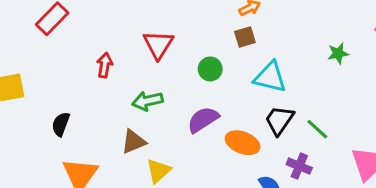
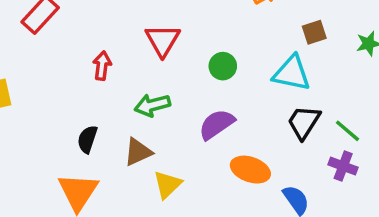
brown square: (245, 37) -> (314, 32), moved
black semicircle: (61, 124) -> (87, 139), moved
orange ellipse: (243, 143) -> (250, 170), moved
purple cross: (299, 166) -> (343, 166), moved

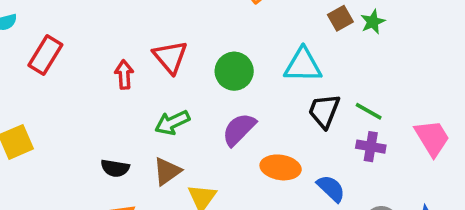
brown square: (314, 32) -> (340, 18), moved
red arrow: (102, 66) -> (124, 75), moved
green circle: (223, 66) -> (234, 71), size x1.4
black semicircle: (87, 139) -> (115, 168), turned -88

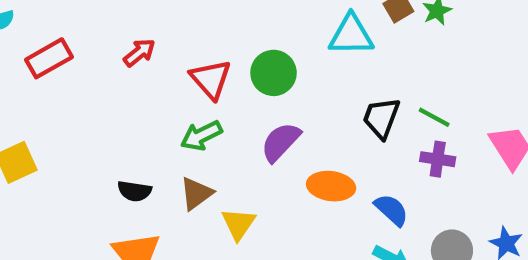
red rectangle: (45, 55) -> (49, 58), turned 30
red triangle: (170, 57) -> (211, 79), moved
cyan triangle: (303, 65) -> (351, 35), moved
red arrow: (124, 75) -> (139, 53), moved, turned 56

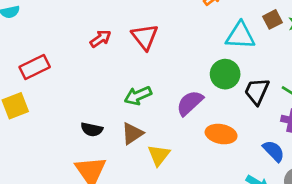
red rectangle: (49, 58) -> (35, 67), moved
green circle: (274, 73) -> (225, 74), moved
red triangle: (211, 79) -> (145, 37), moved
blue semicircle: (391, 210) -> (274, 151), moved

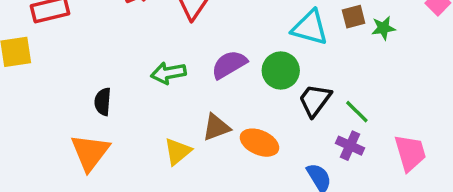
purple semicircle: (190, 103) -> (229, 65), moved
black semicircle: (92, 129) -> (103, 102), turned 70
brown triangle: (132, 133) -> (216, 127), moved

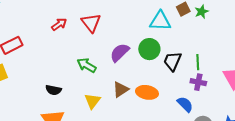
green arrow: (168, 73) -> (87, 65), turned 54
black semicircle: (103, 102) -> (53, 90), turned -70
green line: (357, 112) -> (198, 62), turned 56
yellow triangle: (178, 151) -> (92, 101), moved

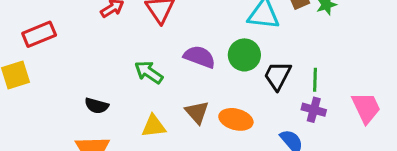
purple semicircle: (120, 52) -> (199, 57), turned 60
brown triangle: (121, 90) -> (197, 112), turned -42
yellow triangle: (92, 101) -> (154, 126), turned 42

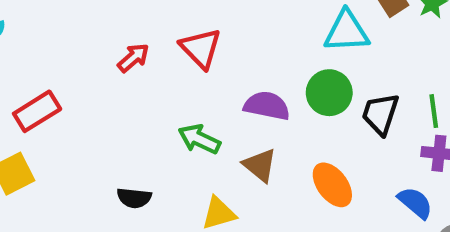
brown triangle: (197, 112) -> (260, 165), moved
orange ellipse: (236, 119) -> (332, 185), turned 48

